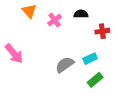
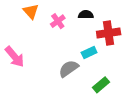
red cross: (102, 31) -> (109, 33), size x1.5
cyan rectangle: (90, 59) -> (89, 52), moved

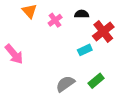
red cross: (109, 33) -> (103, 32), turned -30
gray semicircle: (69, 69) -> (65, 84), moved

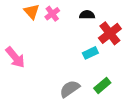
pink cross: (55, 20) -> (52, 14), moved

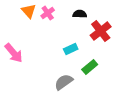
cyan rectangle: (90, 53) -> (71, 49), moved
green rectangle: (102, 86) -> (90, 67), moved

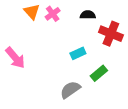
red cross: (101, 31) -> (111, 34), turned -30

